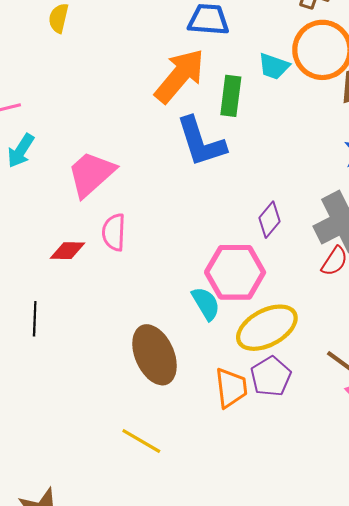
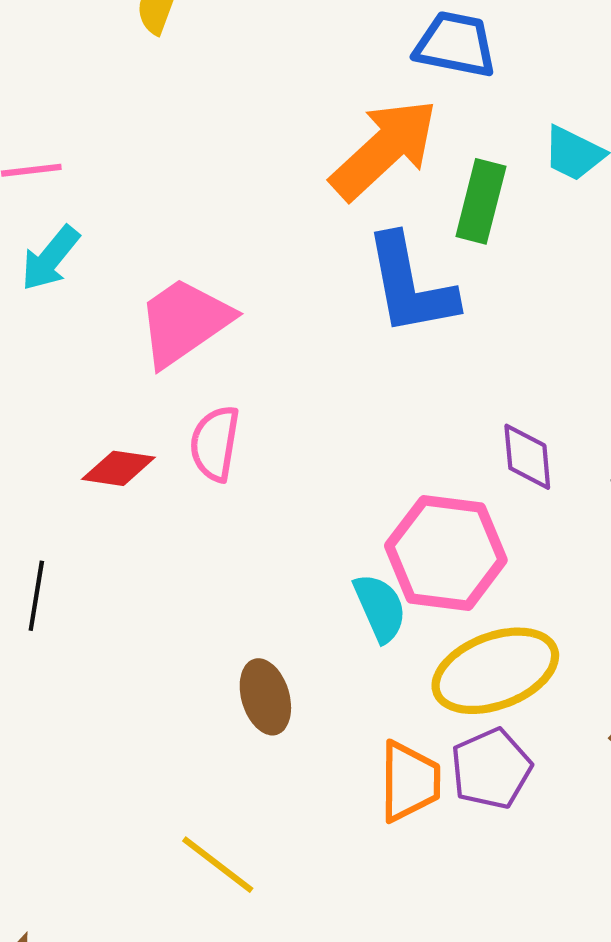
purple diamond: (270, 220) -> (527, 457), turned -52
brown ellipse: (155, 355) -> (265, 697), size x0.6

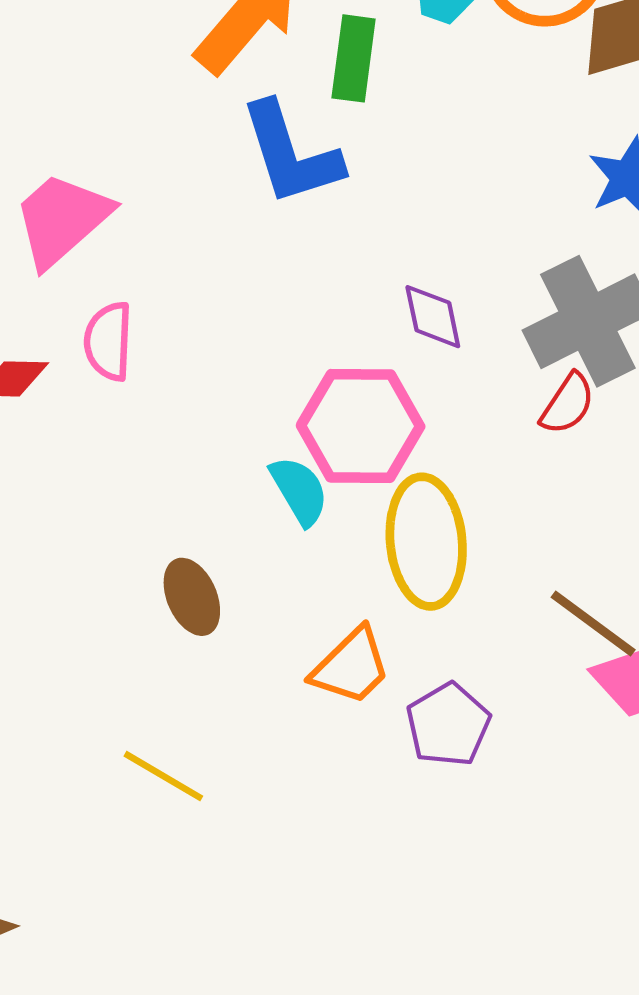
yellow ellipse: (495, 671) -> (426, 542), turned -68
purple pentagon: (491, 769) -> (448, 725), moved
orange trapezoid: (409, 781) -> (351, 666), turned 52

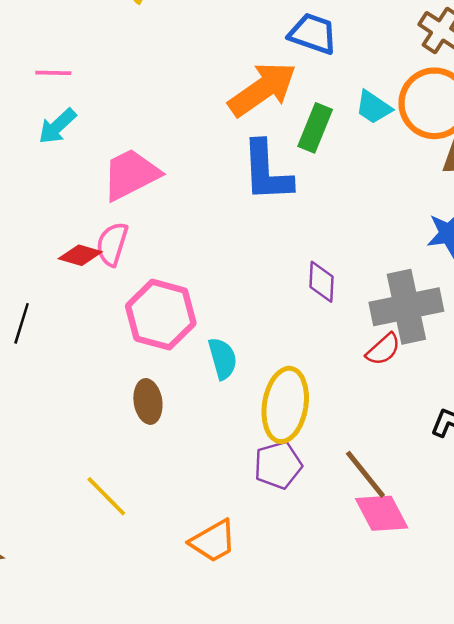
pink semicircle: (108, 341) -> (112, 244), moved
pink hexagon: (361, 426) -> (161, 315), moved
orange trapezoid: (351, 666) -> (213, 541), moved
purple pentagon: (448, 725) -> (278, 465), moved

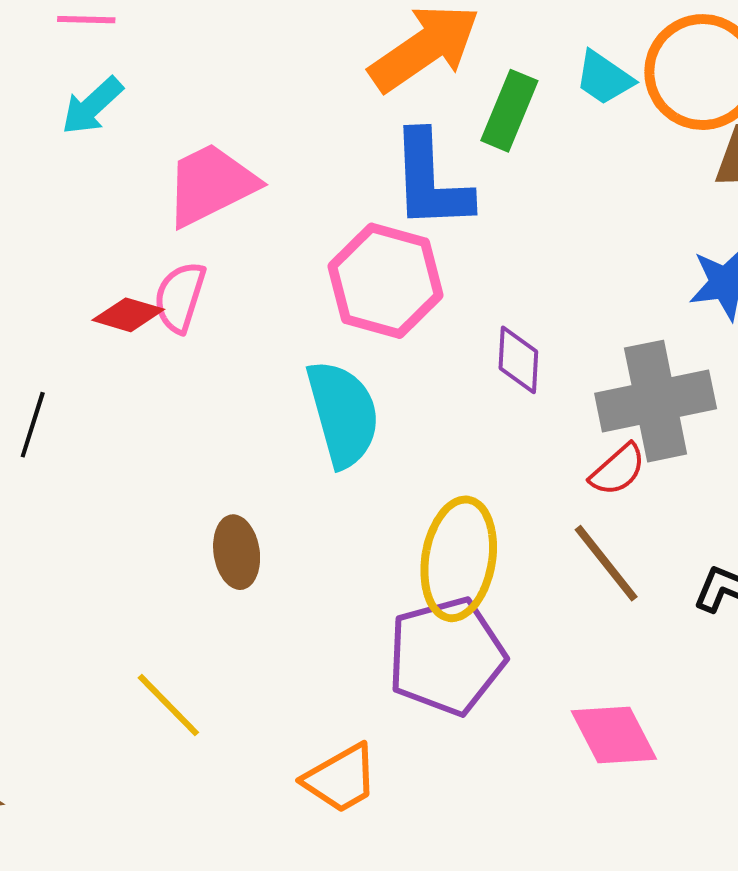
pink hexagon: (161, 315) -> (385, 281), moved
cyan semicircle: (223, 358) -> (343, 414), moved, size x1.6
purple pentagon: (278, 465) -> (446, 656), size x1.5
brown line: (365, 474) -> (606, 563), moved

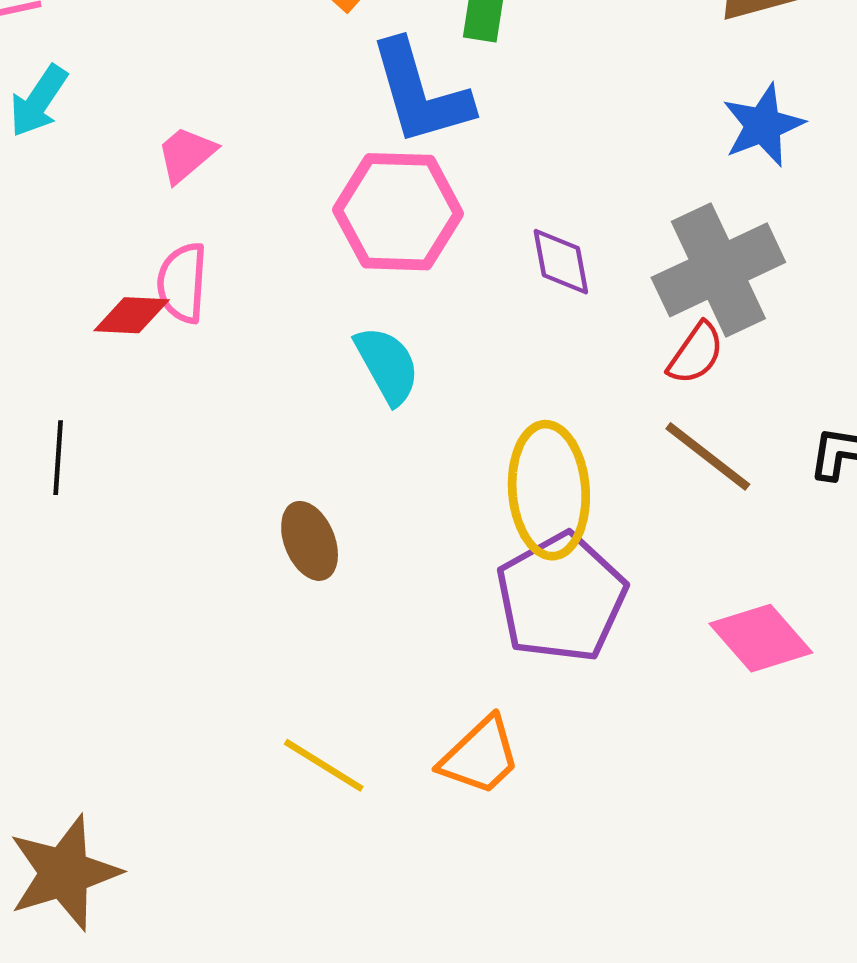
pink trapezoid: (211, 185) -> (186, 154), size x0.6
cyan semicircle: (343, 414) -> (387, 365), size x0.7
yellow line: (168, 705) -> (324, 765), moved

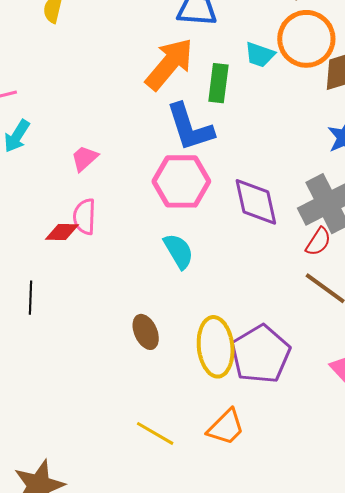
purple diamond: (561, 262) -> (256, 202), size x1.6
yellow ellipse: (549, 490) -> (216, 347), moved

